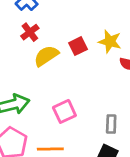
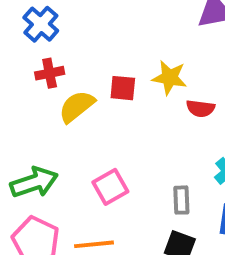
red cross: (30, 32) -> (50, 73), turned 30
red square: (78, 46) -> (123, 88), turned 36

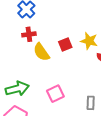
red square: (123, 88) -> (65, 44), turned -32
yellow semicircle: (77, 106) -> (41, 52), turned -90

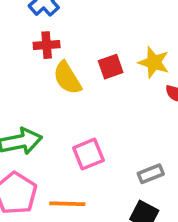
gray rectangle: (91, 103) -> (151, 174), turned 64

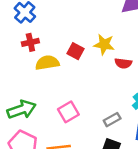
red square: (111, 67) -> (75, 51), turned -35
yellow semicircle: (67, 78) -> (47, 63), turned 120

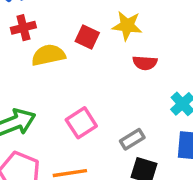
red semicircle: (123, 63) -> (145, 63), moved
gray rectangle: (112, 120) -> (132, 139), moved

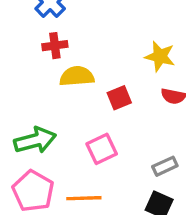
red square: (87, 37) -> (119, 98), moved, turned 35
gray rectangle: (132, 139) -> (165, 166), moved

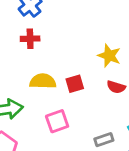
yellow semicircle: (77, 76) -> (43, 81), moved

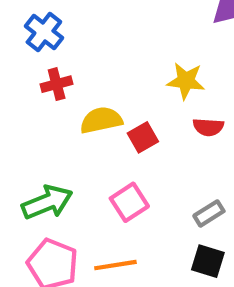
yellow semicircle: (43, 81) -> (101, 120), moved

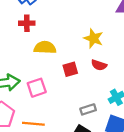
red square: (143, 137) -> (70, 69), moved
pink square: (129, 202) -> (37, 88), moved

